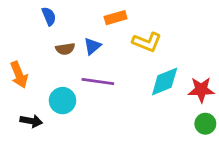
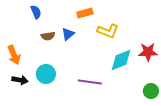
purple line: (98, 82) -> (90, 82), moved
red star: (201, 90) -> (148, 52), moved
black arrow: (31, 121) -> (20, 80), moved

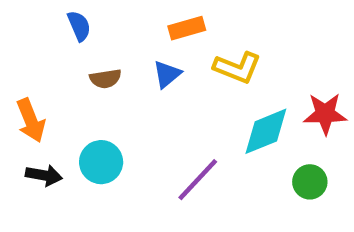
blue triangle: (68, 34) -> (167, 74), moved
purple line: (90, 82) -> (198, 180), turned -55
green circle: (151, 91) -> (310, 182), moved

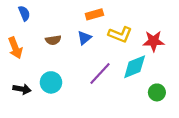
blue semicircle: (79, 26) -> (24, 13), moved
red star: (325, 114) -> (154, 41), moved
orange arrow: (31, 120) -> (15, 48), moved
purple line: (198, 180) -> (100, 73), moved

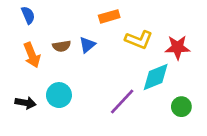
blue triangle: (84, 38) -> (87, 45), moved
orange arrow: (15, 48) -> (32, 55), moved
purple line: (100, 73) -> (122, 101), moved

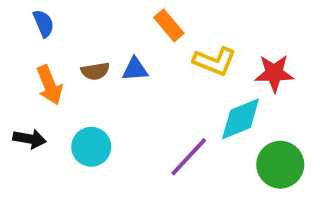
orange rectangle: (109, 16) -> (169, 25), turned 66
blue triangle: (87, 45) -> (135, 69), turned 36
black arrow: (25, 103) -> (30, 139), moved
green circle: (181, 107) -> (280, 165), size x1.5

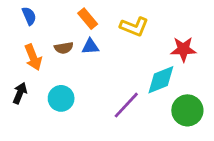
orange rectangle: (169, 25) -> (88, 19), moved
yellow L-shape: (215, 61) -> (134, 27), moved
black arrow: (30, 139) -> (20, 93), turned -78

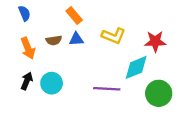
yellow L-shape: (134, 27) -> (114, 36), moved
black arrow: (20, 93) -> (27, 81), moved
purple line: (126, 105) -> (107, 89), turned 50

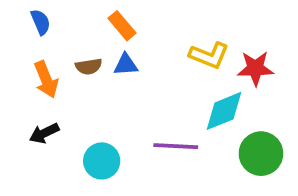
yellow L-shape: (114, 36) -> (209, 55), moved
black arrow: (27, 81) -> (44, 133), turned -138
cyan circle: (52, 83) -> (102, 161), moved

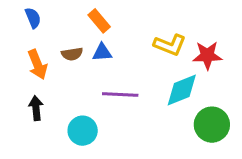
black arrow: (44, 133) -> (36, 108), turned 110
purple line: (176, 146) -> (120, 95), moved

